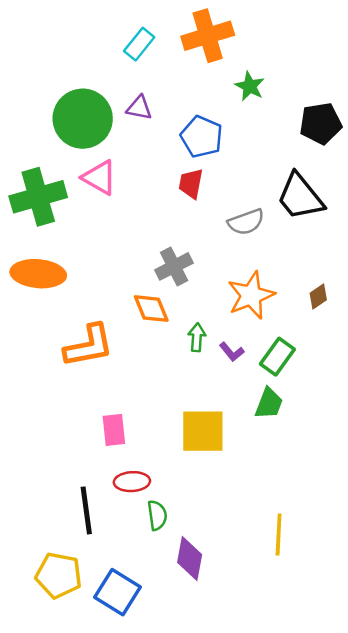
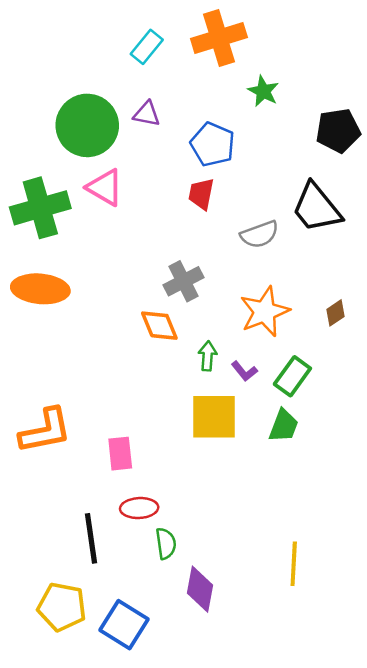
orange L-shape: (89, 346) -> (45, 431), moved
yellow square: (203, 431) -> (214, 417), moved

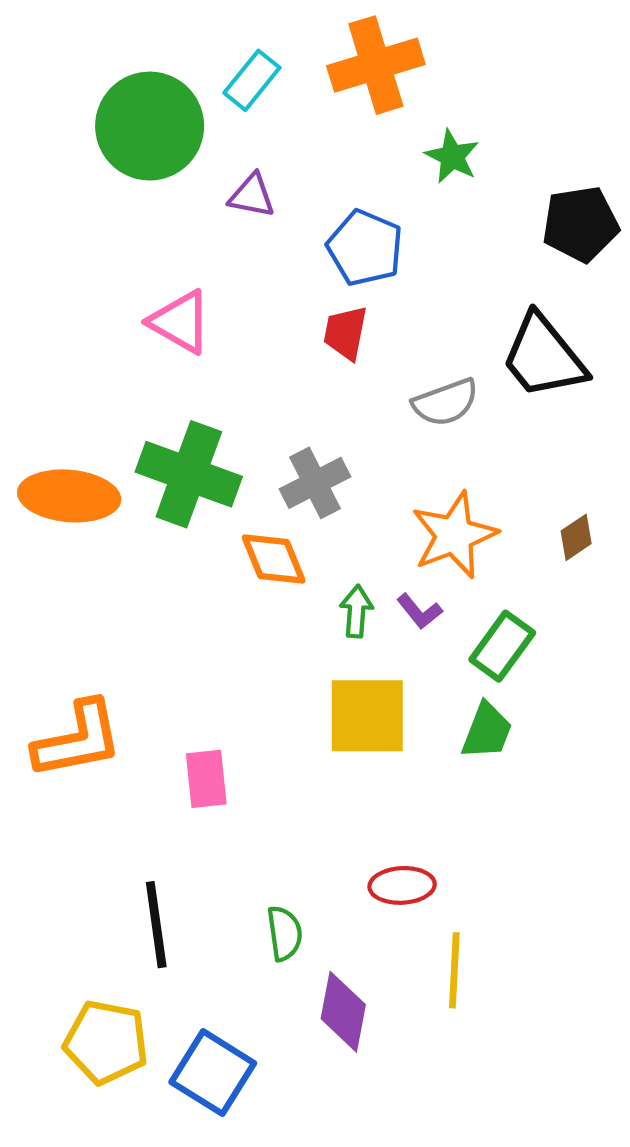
green circle: (87, 125) -> (150, 126), moved
green cross: (40, 208) -> (189, 474), moved, turned 36
purple L-shape: (244, 371) -> (419, 611), moved
red ellipse: (139, 508) -> (402, 885), moved
yellow line: (294, 564) -> (454, 970), moved

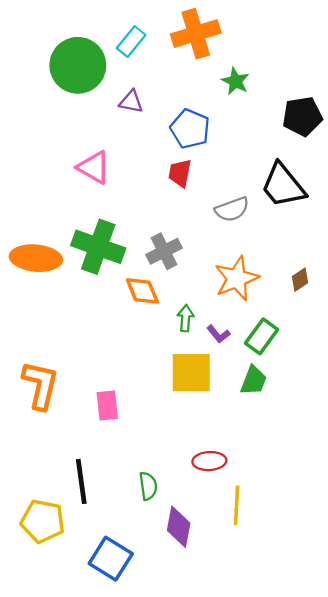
purple L-shape: (419, 611) -> (218, 334), moved
orange L-shape: (78, 740) -> (40, 385), turned -66
yellow pentagon: (106, 1042) -> (43, 521), moved

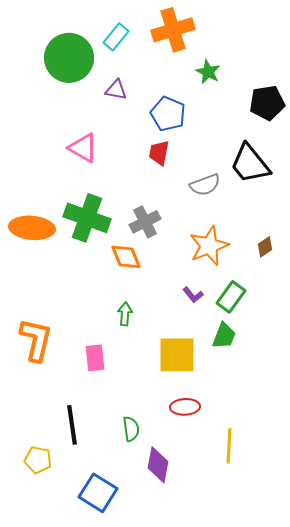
green arrow: (186, 318) -> (125, 314), moved
yellow square: (191, 373) -> (177, 355), moved
yellow line: (237, 505) -> (229, 446), moved
yellow pentagon: (43, 521) -> (38, 460), size x0.7

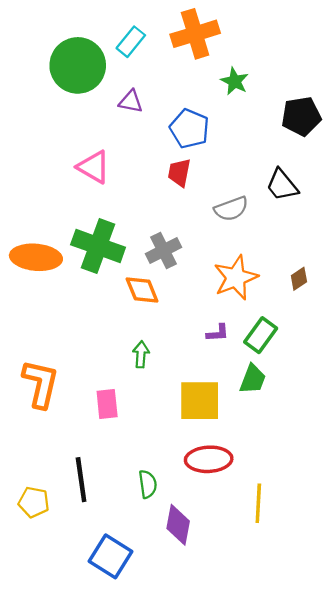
black trapezoid: (250, 164) -> (282, 185), size x0.7
purple L-shape: (193, 295) -> (218, 333), turned -55
red ellipse: (185, 407) -> (209, 459), size x1.4
yellow pentagon: (38, 460) -> (34, 502), moved

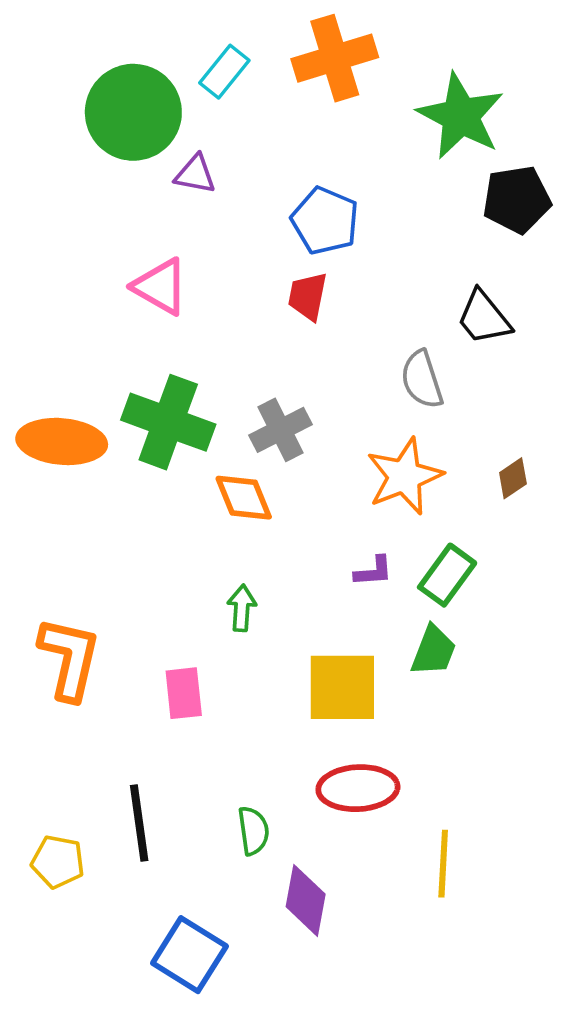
green star: (235, 81) -> (461, 116), moved, size x1.8
purple triangle: (131, 102) -> (195, 174), moved
gray semicircle: (231, 209) -> (422, 380), moved, turned 92

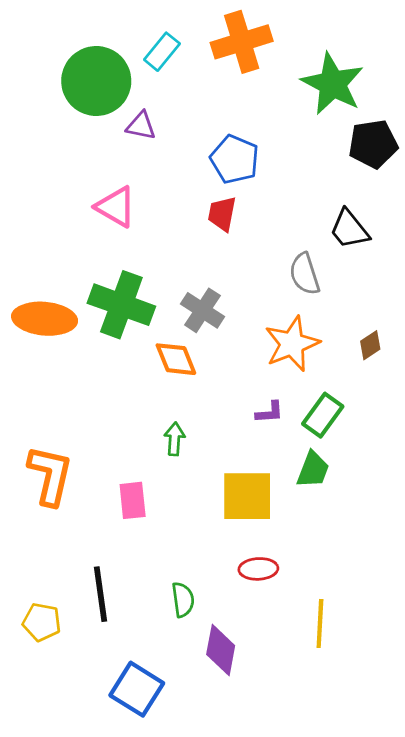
gray cross: (280, 430) -> (202, 310), turned -30
red ellipse: (358, 788) -> (258, 569), size x0.7

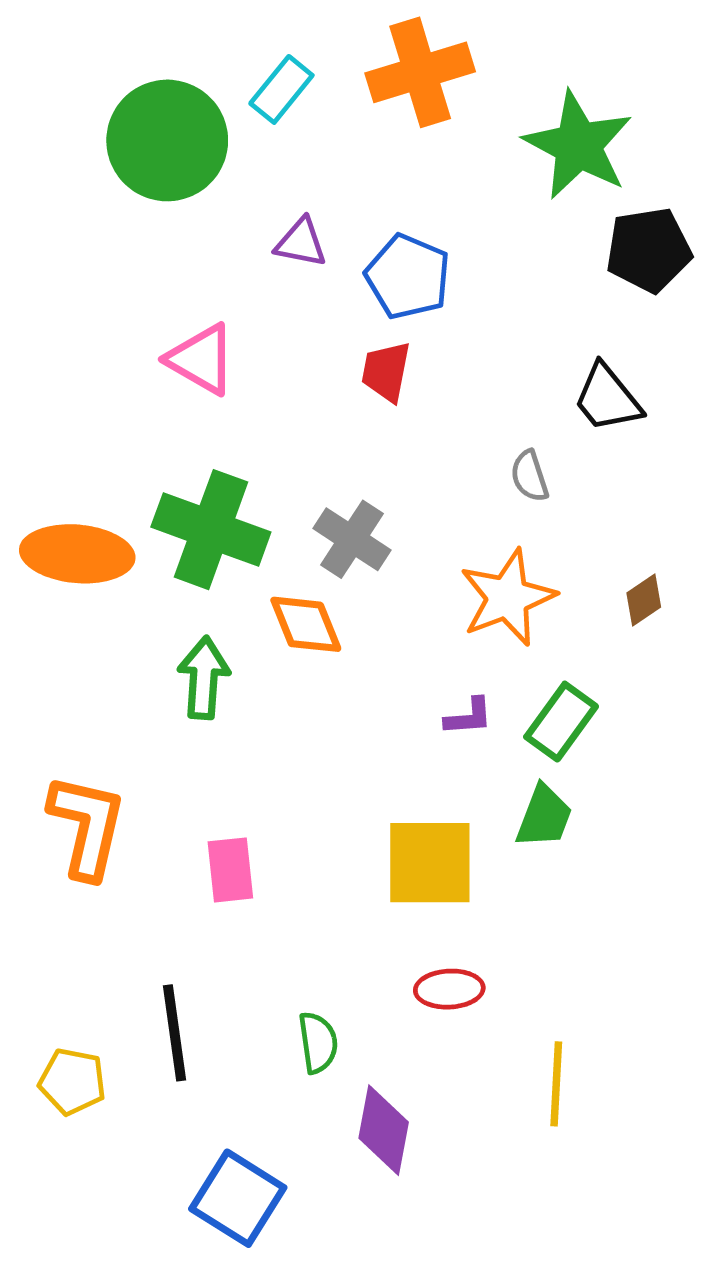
purple triangle: (141, 126) -> (301, 243), moved
gray semicircle: (305, 274) -> (529, 476), size x0.7
green arrow: (175, 439) -> (204, 678), moved, size x1.4

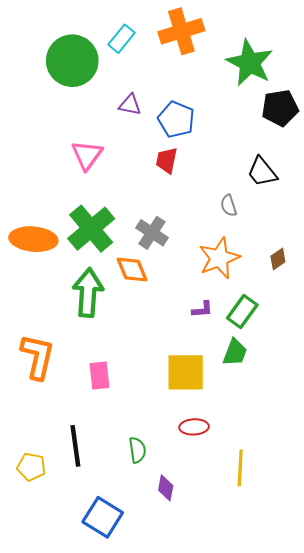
pink triangle: (201, 359) -> (87, 155), turned 36
green cross: (211, 530) -> (91, 229), turned 30
green arrow: (204, 678) -> (88, 293), size x1.4
purple diamond: (384, 1130) -> (166, 488), size x0.7

